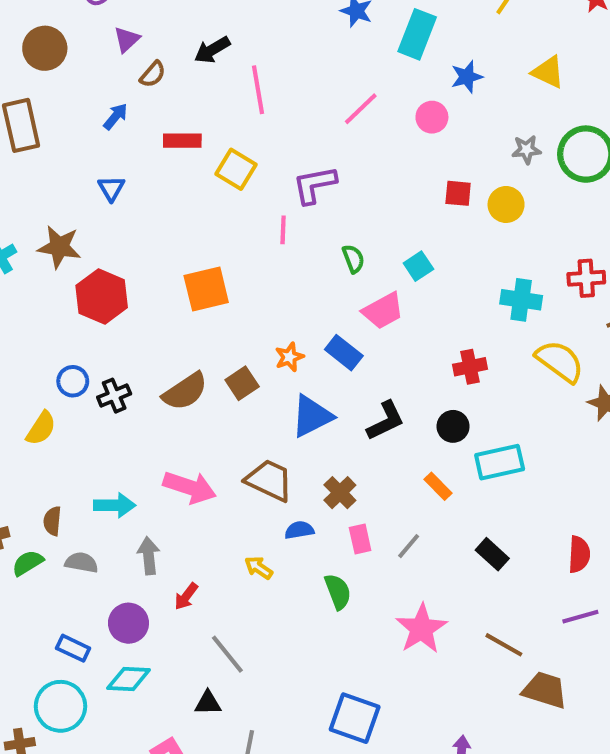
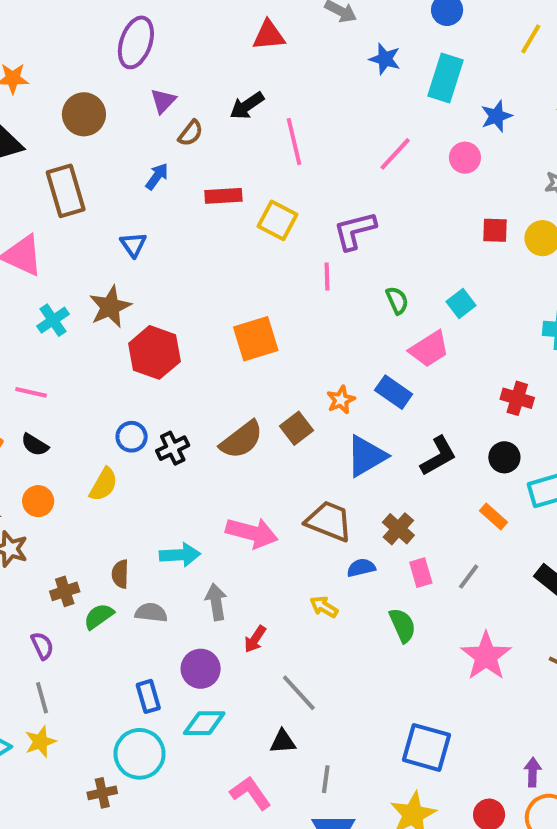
blue triangle: (111, 188) -> (133, 245), moved
brown star: (59, 247) -> (110, 307), turned -30
red cross: (470, 367) -> (517, 398), turned 32
blue rectangle: (73, 648) -> (148, 696), turned 52

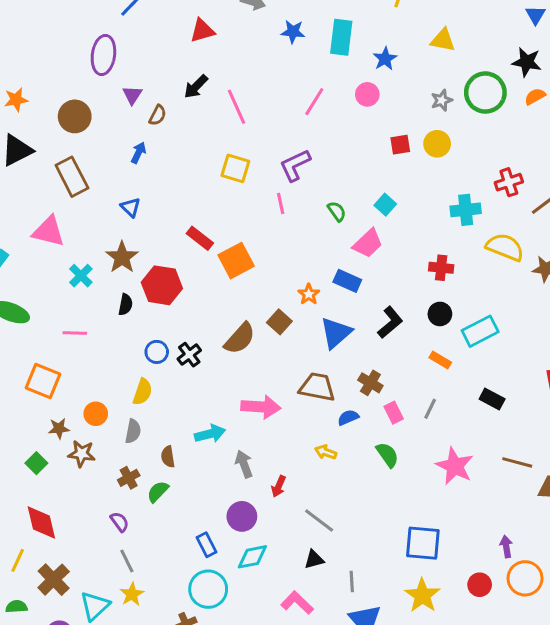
red rectangle: (223, 196) -> (200, 238), moved, turned 52
black semicircle: (35, 445) -> (126, 305), moved, turned -100
gray semicircle: (151, 613) -> (133, 431), moved, turned 105

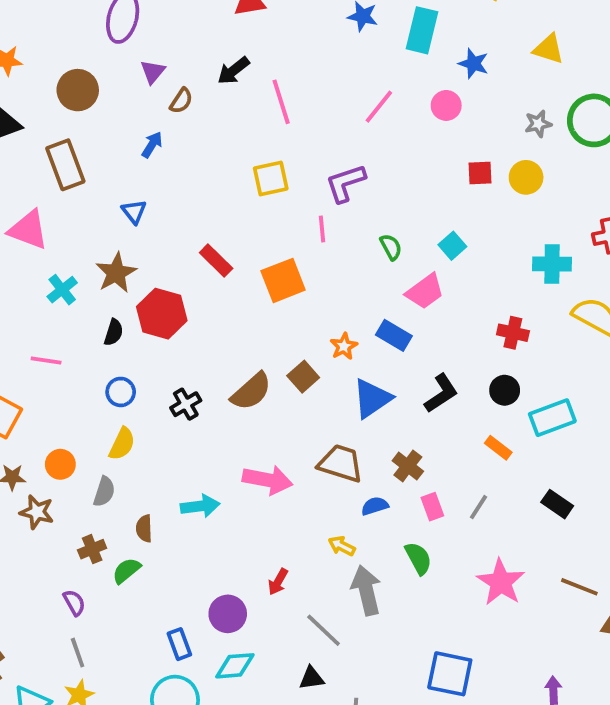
blue star: (385, 59) -> (473, 64), turned -30
yellow square: (235, 168) -> (271, 179), turned -36
orange square: (236, 261) -> (283, 280), moved
blue circle: (157, 352) -> (121, 392), moved
gray arrow: (244, 464) -> (366, 590), moved, size x1.4

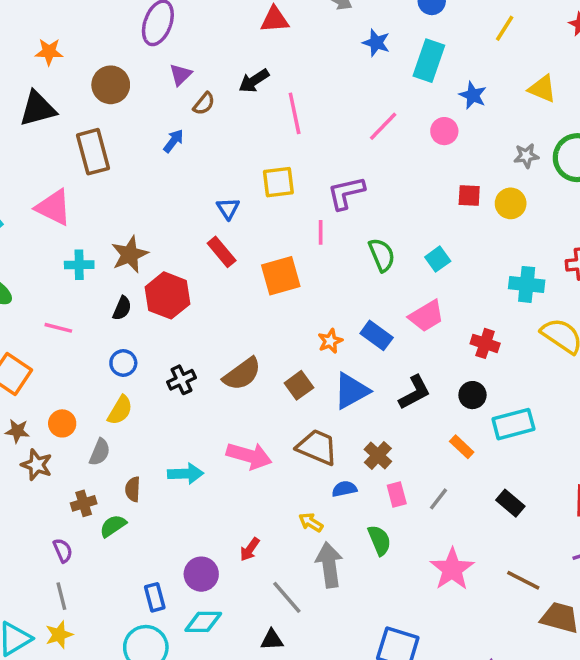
blue triangle: (134, 212) -> (228, 208), moved
green semicircle: (391, 247) -> (382, 255), size x1.4
cyan cross: (62, 290) -> (79, 265), turned 32
pink trapezoid: (425, 291) -> (426, 316), moved
brown square: (303, 377) -> (299, 385), moved

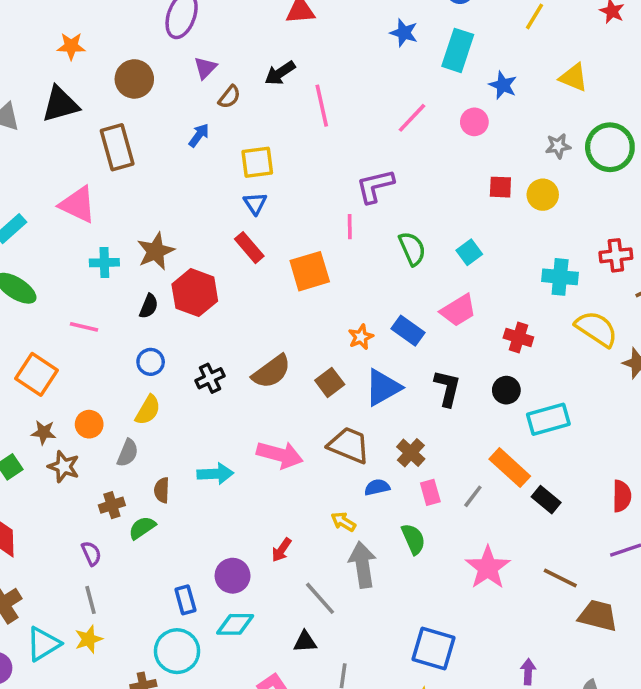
yellow square: (278, 182) -> (257, 162), moved
black L-shape: (415, 392) -> (447, 388), turned -48
orange rectangle: (462, 447) -> (510, 468), moved, size x1.6

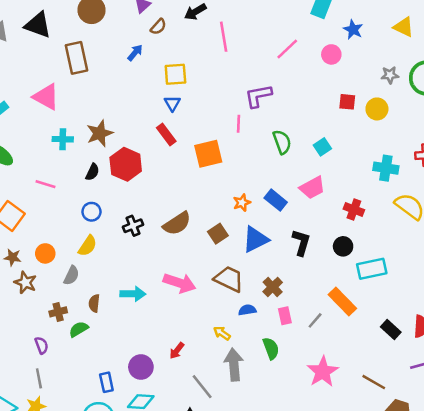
black triangle: (60, 104) -> (38, 25), turned 32
black rectangle: (546, 500) -> (391, 329), moved

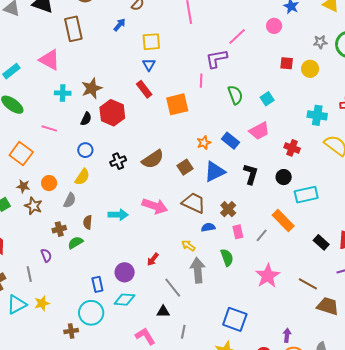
pink line: (287, 49) -> (237, 36), moved
gray line: (39, 378) -> (29, 274), moved

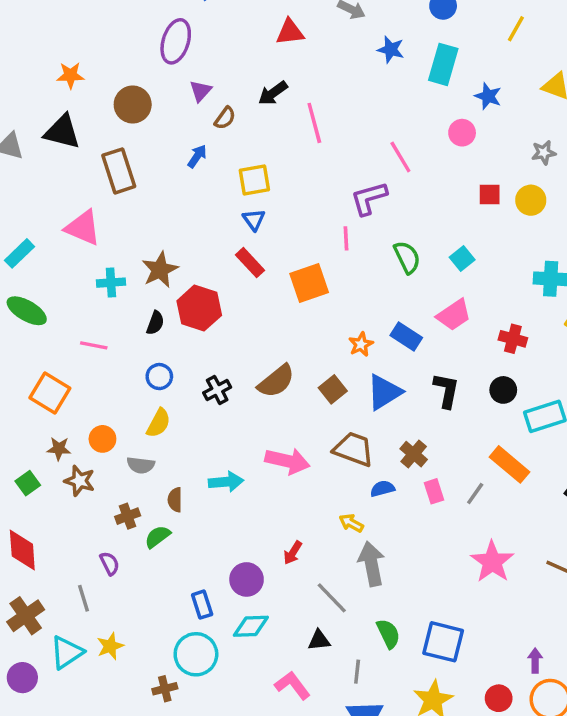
pink line: (237, 36) -> (400, 157), turned -72
gray semicircle: (70, 200) -> (141, 465), turned 77
green semicircle: (227, 257) -> (388, 634), moved

